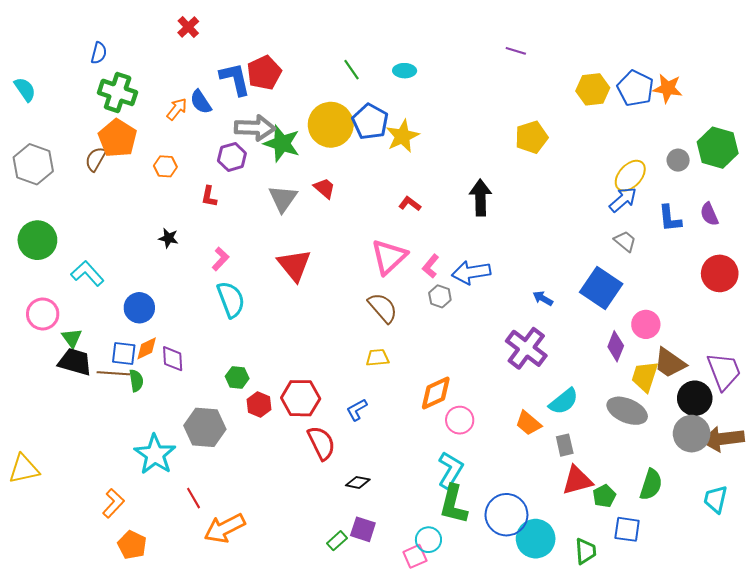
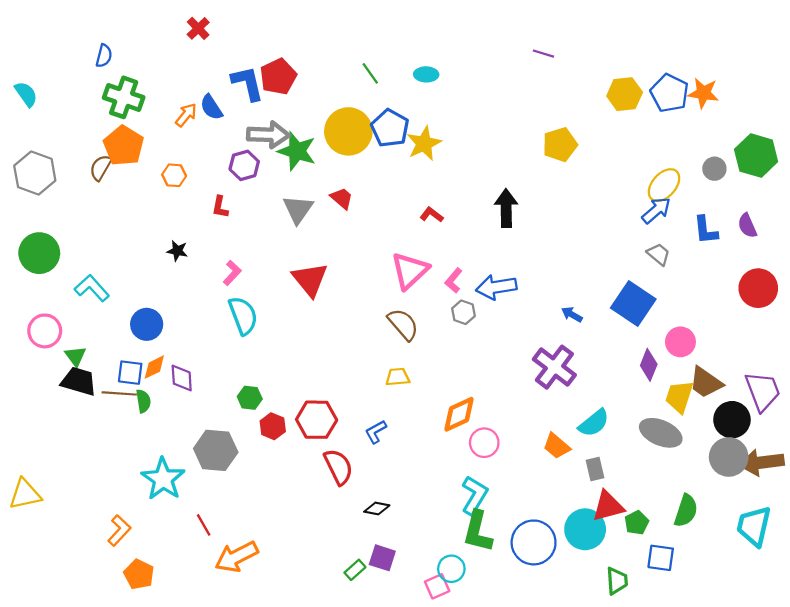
cyan trapezoid: (716, 499) -> (754, 526), size x1.4
cyan circle: (536, 539) -> (585, 529), moved

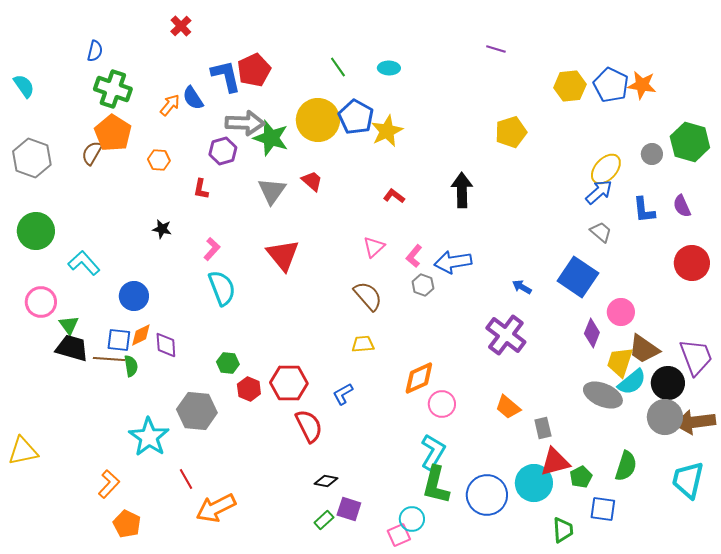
pink triangle: (410, 271) -> (374, 247), size x0.6
cyan semicircle: (594, 423) -> (632, 382), moved
black diamond: (377, 508) -> (326, 481), moved

